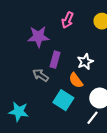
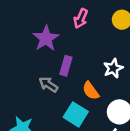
purple star: (38, 37) -> (46, 38), turned -30
white star: (85, 62) -> (113, 68), moved

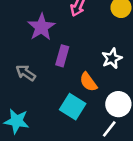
gray arrow: (48, 84) -> (26, 73), moved

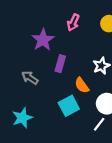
cyan square: (73, 107) -> (69, 106), turned 30
cyan star: (17, 121) -> (22, 118), turned -30

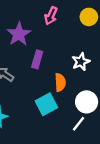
orange semicircle: (82, 85) -> (60, 82), turned -147

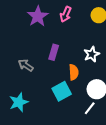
purple star: (19, 34) -> (38, 16), moved

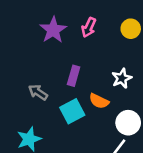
orange semicircle: (74, 72) -> (99, 101), turned 119
cyan square: (62, 91) -> (72, 111), moved

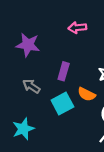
pink arrow: (89, 27) -> (77, 28), turned 60
purple star: (53, 30) -> (28, 45), moved, turned -30

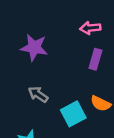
purple rectangle: (64, 71) -> (95, 59), moved

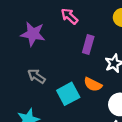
pink arrow: (90, 28) -> (69, 16), moved, turned 48

